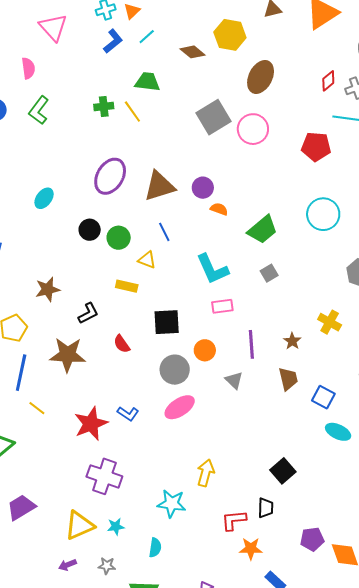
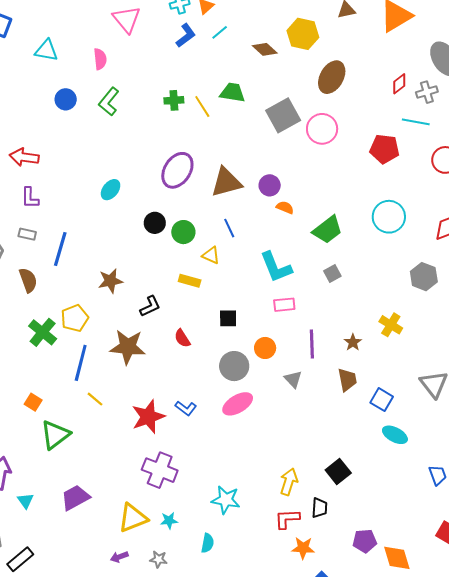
green trapezoid: (147, 82) -> (233, 93), moved
black square: (167, 322) -> (228, 318), size x0.7
yellow arrow: (206, 473) -> (289, 482), moved

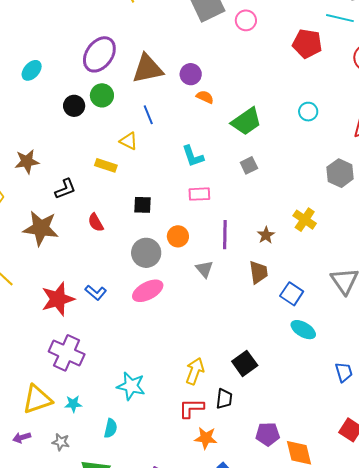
pink circle: (322, 129) -> (246, 20), size x0.7
cyan circle: (389, 217) -> (308, 112), size x0.6
green circle: (183, 232) -> (102, 95), moved
cyan L-shape: (276, 267) -> (193, 156), size x0.7

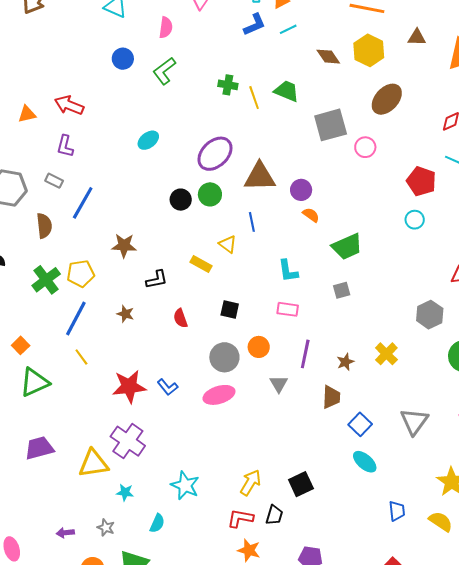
cyan ellipse: (32, 70) -> (148, 140), moved
cyan circle: (308, 112) -> (415, 220), moved
brown star: (41, 228) -> (125, 314), size x0.5
yellow triangle: (37, 399) -> (93, 464), moved
purple arrow: (22, 438) -> (65, 533), moved

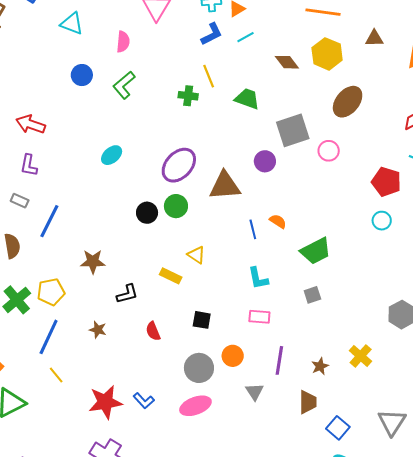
yellow line: (254, 98) -> (209, 76), moved
purple circle: (301, 190) -> (265, 161), moved
blue line: (252, 222) -> (253, 229), moved

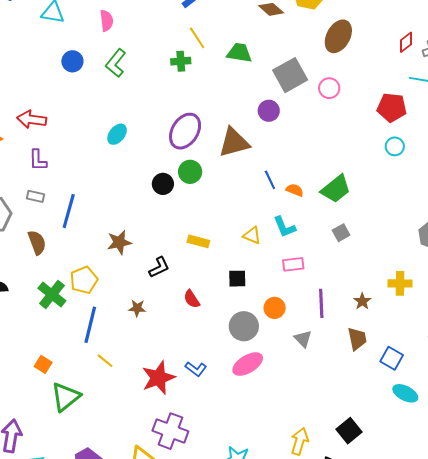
orange semicircle: (278, 221) -> (295, 190), moved
yellow triangle: (196, 255) -> (252, 235), moved
yellow cross: (361, 356) -> (400, 283), turned -30

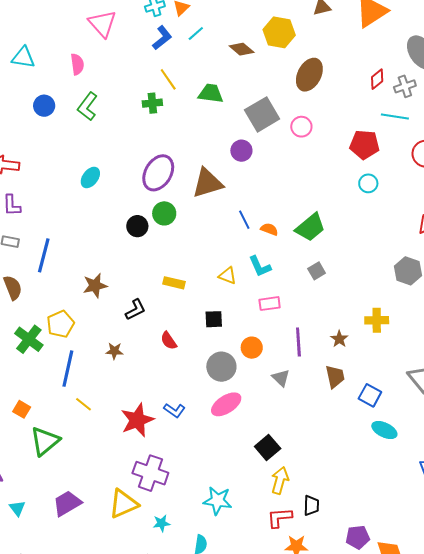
black square: (349, 431) -> (268, 447), moved

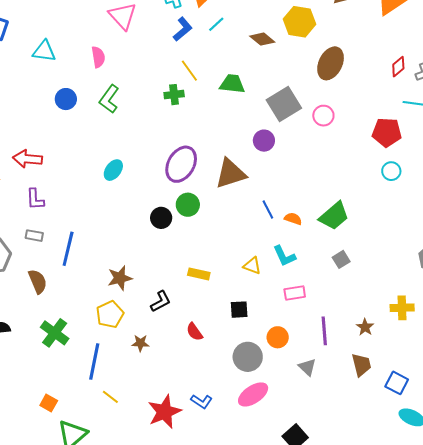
yellow pentagon: (61, 324) -> (110, 314), moved

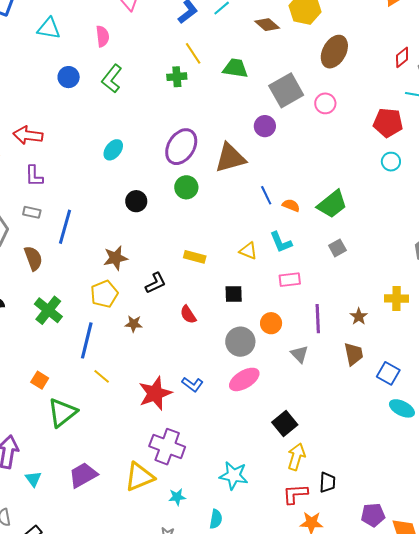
black circle: (161, 218) -> (136, 201), moved

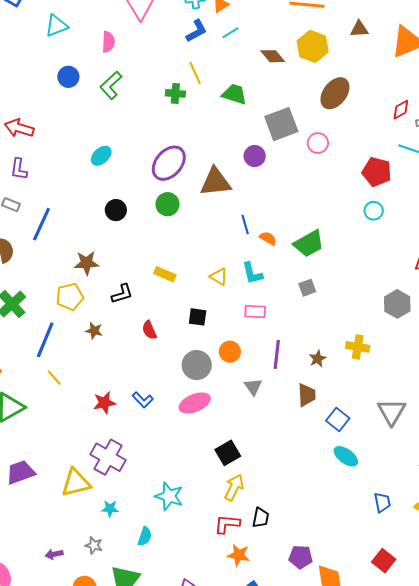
cyan triangle: (49, 28) -> (56, 26), turned -40
red star: (155, 393) -> (104, 403), size x0.7

